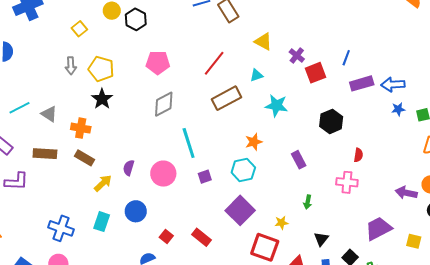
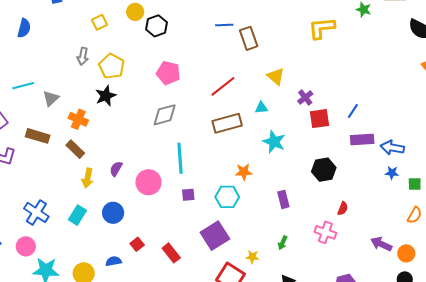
gray triangle: (49, 114) -> (51, 98), turned 30
yellow arrow: (103, 183) -> (87, 178), turned 132
purple arrow: (406, 193) -> (381, 244), moved

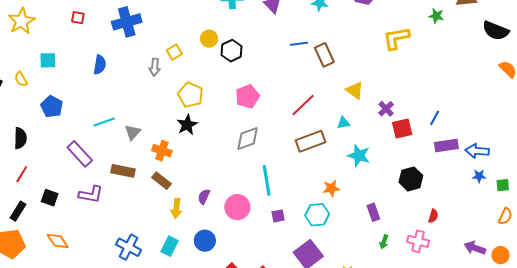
gray arrow: (83, 56) -> (155, 67), moved
pink pentagon: (168, 73) -> (247, 96), turned -30
green arrow: (283, 243) -> (384, 242), moved

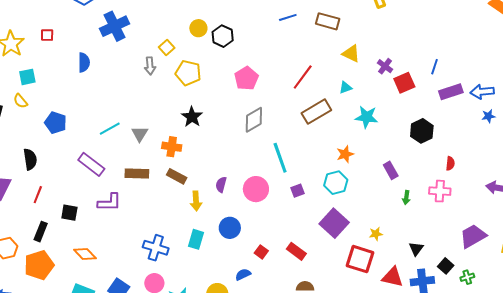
red square: (78, 18) -> (47, 35), moved
brown rectangle: (324, 55) -> (328, 21), moved, turned -40
cyan square: (48, 60) -> (27, 77), moved
blue semicircle: (100, 65) -> (84, 62), moved
yellow pentagon: (190, 95) -> (188, 73), moved

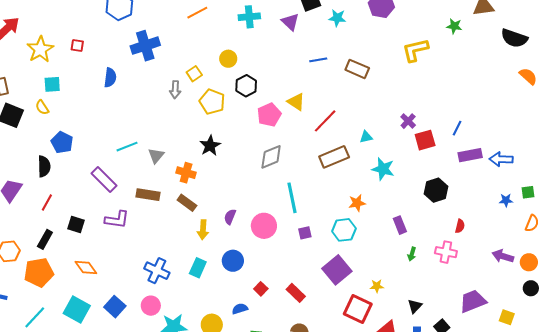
black hexagon: (223, 36) -> (246, 86), moved
yellow triangle: (351, 53) -> (296, 102), moved
blue star: (488, 116) -> (506, 200), moved
blue pentagon: (56, 123) -> (62, 142), moved

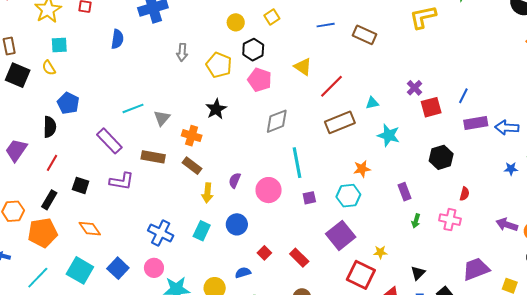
yellow square: (194, 74) -> (272, 17), moved
pink pentagon: (269, 115) -> (260, 80), moved, turned -30

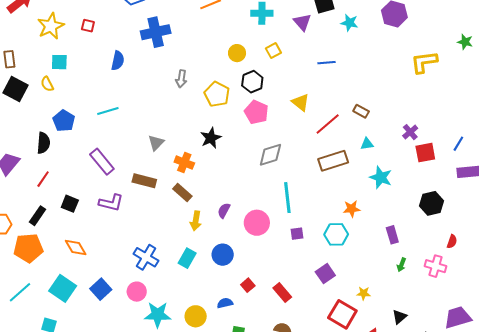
brown rectangle: (365, 35) -> (361, 111), moved, size x0.7
cyan line: (133, 108) -> (108, 111), moved
purple square: (341, 235) -> (325, 274), size x0.7

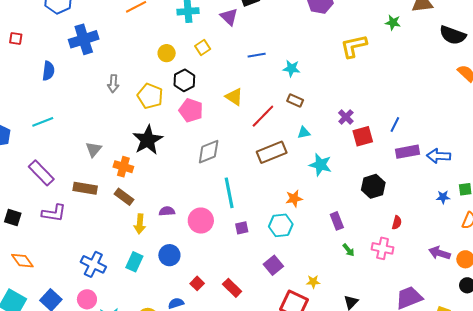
cyan star: (349, 23) -> (291, 68), moved
black star: (211, 138) -> (148, 140), size x1.4
purple semicircle: (224, 211) -> (167, 211), turned 63
green arrow: (401, 265) -> (349, 250), turned -56

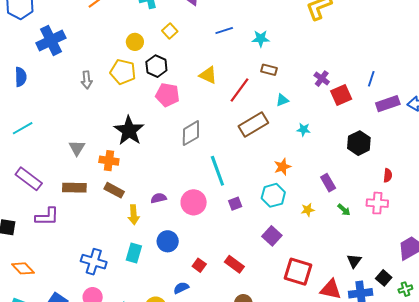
yellow pentagon: (150, 96) -> (123, 72), moved
cyan star: (320, 165) -> (304, 130), size x0.6
yellow star: (313, 282) -> (308, 210), moved

